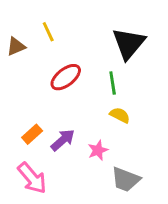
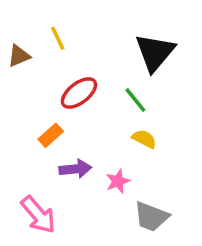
green line: (113, 83) -> (135, 100), turned -30
orange rectangle: (32, 134) -> (51, 135), moved
purple arrow: (63, 140) -> (75, 169), turned 35

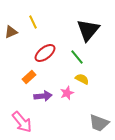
pink star: (118, 181) -> (67, 93), moved
gray trapezoid: (151, 217) -> (99, 123), moved

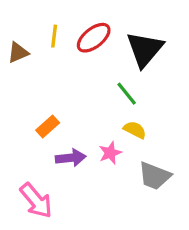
yellow line: (33, 22) -> (54, 36), turned 32
red ellipse: (45, 53) -> (94, 38), moved
gray trapezoid: (99, 123) -> (155, 176), moved

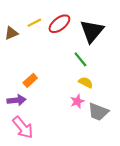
yellow line: (54, 36) -> (34, 23), turned 56
pink star: (110, 153) -> (77, 101), moved
purple arrow: (71, 158) -> (17, 100), moved

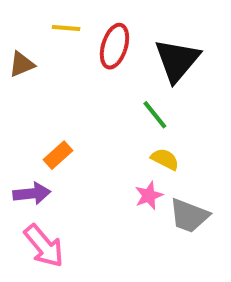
yellow line: (34, 23) -> (66, 28), moved, turned 32
red ellipse: (59, 24) -> (114, 46), turned -35

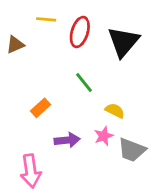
green line: (155, 115) -> (84, 83), moved
purple arrow: (32, 193) -> (67, 140), moved
pink arrow: (44, 246) -> (31, 171), turned 32

